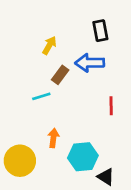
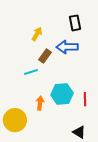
red line: (111, 106) -> (85, 99), moved
cyan hexagon: (83, 157) -> (62, 94), moved

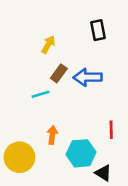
blue arrow: (67, 47) -> (88, 77), moved
cyan hexagon: (62, 94) -> (81, 153), moved

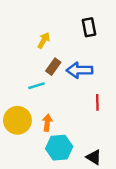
red line: (111, 130) -> (97, 102), moved
cyan hexagon: (81, 153) -> (59, 148), moved
yellow circle: (19, 157) -> (17, 120), moved

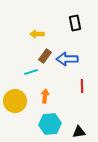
yellow arrow: (44, 40) -> (37, 34), turned -120
orange arrow: (47, 123) -> (45, 96), moved
black triangle: (94, 157) -> (79, 132), turned -40

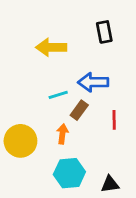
yellow arrow: (37, 34) -> (51, 47), size x1.5
brown rectangle: (45, 56) -> (79, 110), moved
cyan line: (31, 72) -> (58, 95), moved

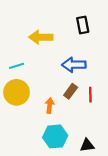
cyan line: (58, 95) -> (16, 66), moved
brown rectangle: (79, 110) -> (71, 91), moved
yellow circle: (20, 141) -> (16, 92), moved

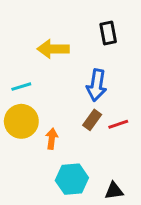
blue arrow: (74, 65) -> (97, 85), turned -80
red line: (90, 95) -> (118, 124), turned 72
orange arrow: (50, 106) -> (52, 139), moved

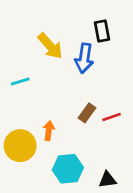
yellow arrow: (53, 49) -> (50, 46), turned -132
blue arrow: (97, 85) -> (84, 58), moved
yellow circle: (21, 121) -> (20, 146), moved

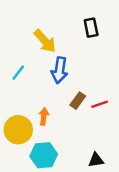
blue arrow: (84, 58) -> (60, 70), moved
cyan line: (20, 81) -> (18, 73), turned -35
cyan hexagon: (68, 169) -> (44, 155), moved

